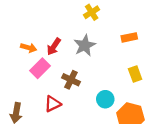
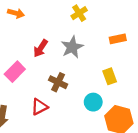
orange arrow: (29, 48) -> (16, 13), moved
pink rectangle: (40, 68) -> (15, 72), moved
yellow rectangle: (135, 74) -> (110, 76), moved

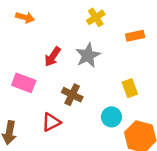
orange rectangle: (118, 39) -> (135, 36), moved
pink rectangle: (15, 72) -> (24, 83), turned 66

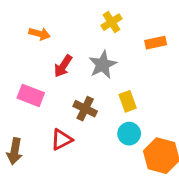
orange arrow: (25, 17) -> (40, 34), moved
yellow rectangle: (130, 88) -> (128, 101), moved

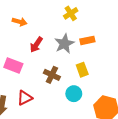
orange rectangle: (156, 43) -> (87, 40), moved
cyan circle: (129, 134) -> (74, 94), moved
red triangle: (62, 139) -> (25, 98), moved

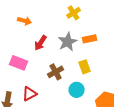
brown cross: (52, 75) -> (56, 72), turned 35

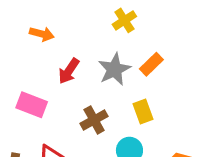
orange rectangle: (90, 39) -> (151, 64), turned -32

